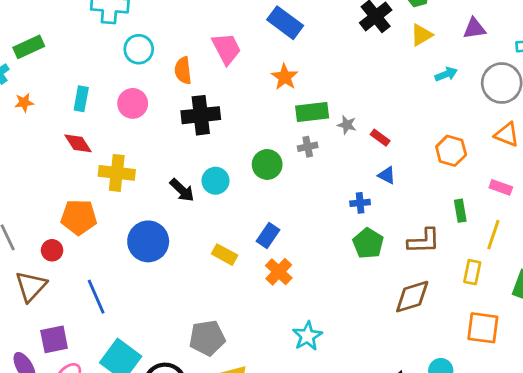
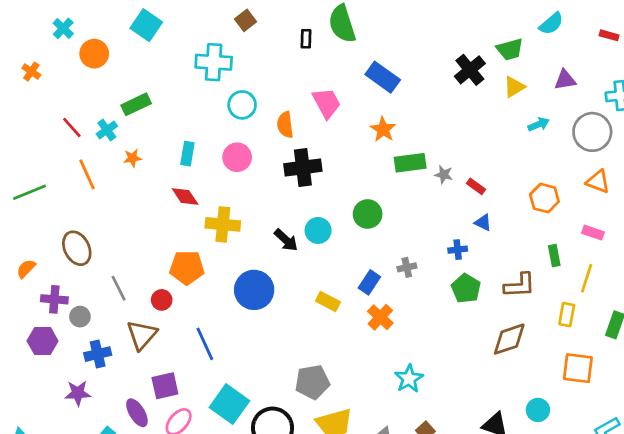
gray cross: (308, 147) -> (407, 267), moved

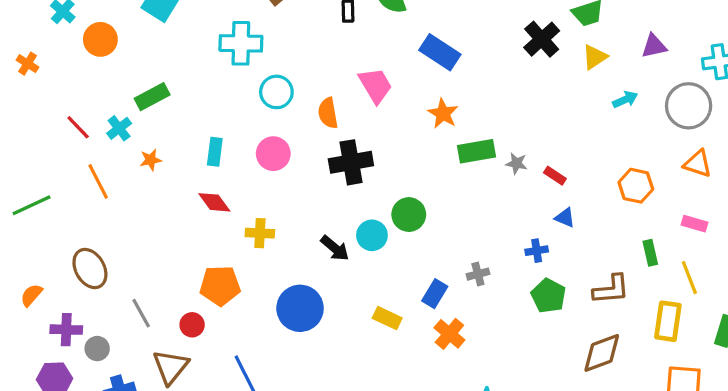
green circle: (368, 214) -> (409, 215), moved
yellow cross: (223, 224) -> (260, 233), size x0.7
yellow line: (587, 278) -> (689, 278), turned -36
yellow rectangle: (567, 315) -> (668, 321), size x1.4

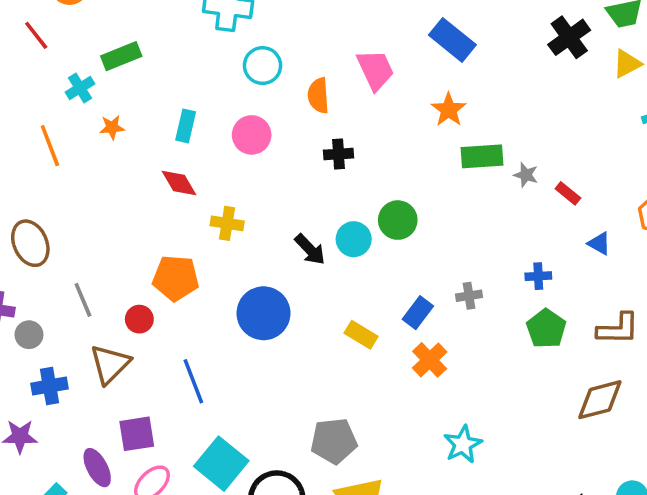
red line: (78, 127) -> (36, 35), moved
black cross: (351, 162) -> (339, 154), size x0.6
blue triangle: (565, 218) -> (599, 244), moved

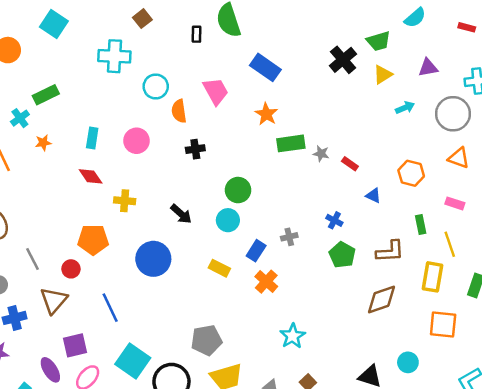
cyan circle: (263, 66) -> (156, 86), moved
cyan circle: (354, 239) -> (228, 220), moved
blue cross: (538, 276) -> (334, 220), turned 35

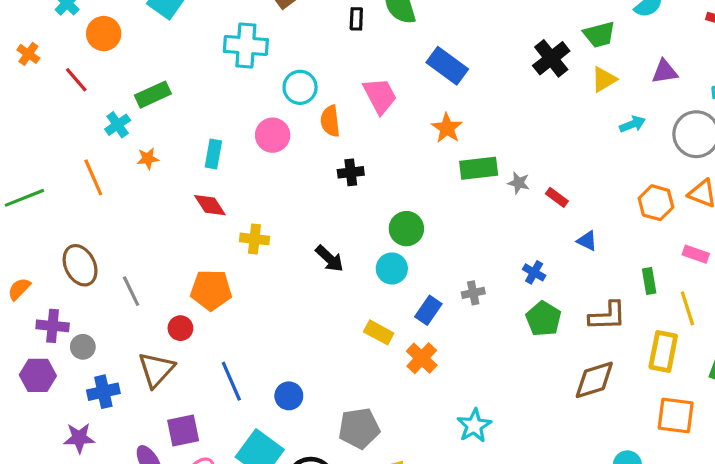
pink circle: (136, 141) -> (273, 135), moved
orange hexagon: (411, 173) -> (656, 203), moved
gray line: (32, 259) -> (131, 291), moved
blue circle: (153, 259) -> (289, 396), moved, size x0.6
orange cross: (266, 282) -> (422, 358), moved

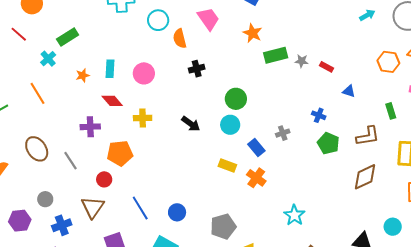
pink circle: (273, 135) -> (144, 73), moved
orange star: (148, 158) -> (83, 75), moved
blue rectangle: (428, 310) -> (256, 148), turned -66
purple cross: (53, 326) -> (90, 127), moved

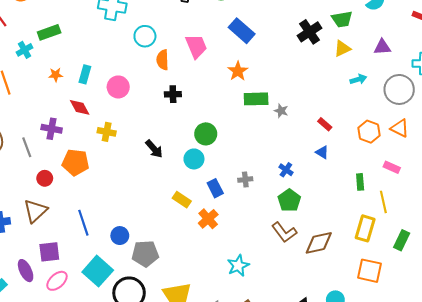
red rectangle: (327, 67) -> (325, 124), moved
brown L-shape: (368, 136) -> (284, 232), moved, turned 50
gray line: (70, 161) -> (27, 147), moved
red circle: (104, 179) -> (45, 178), moved
gray pentagon: (223, 226) -> (145, 254), moved

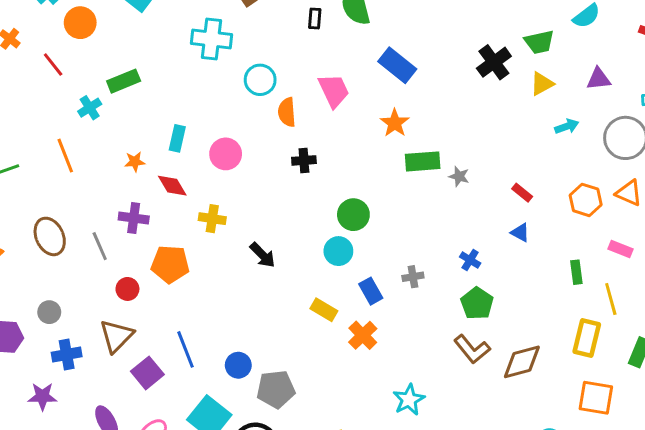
orange star: (56, 75) -> (135, 162), moved
black arrow: (154, 149) -> (263, 255), moved
purple square: (49, 252) -> (147, 373), moved, turned -30

